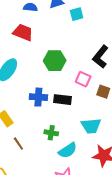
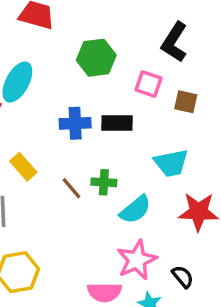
brown line: (18, 144) -> (72, 188), moved

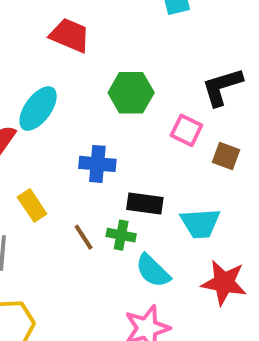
black L-shape: (174, 42) -> (222, 87), turned 33
black rectangle: (117, 123) -> (145, 204), moved
cyan semicircle: (135, 210) -> (153, 271), turned 76

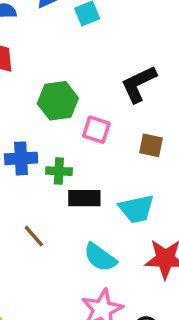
pink square: (186, 130) -> (96, 130), moved
blue cross: (97, 164) -> (21, 158), moved
green cross: (121, 235) -> (59, 171), moved

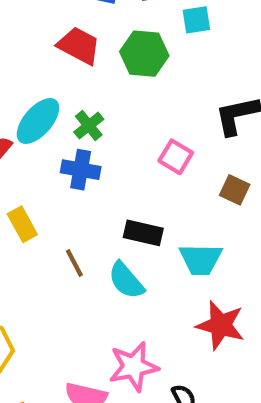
green hexagon: (58, 101) -> (144, 54), moved
green cross: (59, 171) -> (89, 126), moved, turned 35
cyan semicircle: (100, 257) -> (126, 280), moved

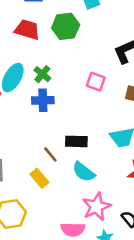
yellow rectangle: (22, 224) -> (39, 178), moved
black rectangle: (143, 233) -> (76, 141), moved
cyan semicircle: (126, 280) -> (84, 172), moved

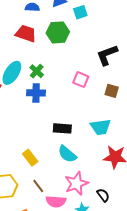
brown line: (50, 154) -> (38, 186), moved

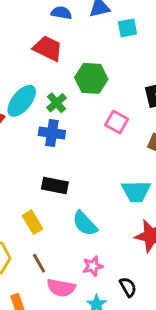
green hexagon: (58, 32) -> (91, 78), moved
black rectangle: (62, 128) -> (55, 186), moved
pink star: (76, 183) -> (93, 266), size x0.6

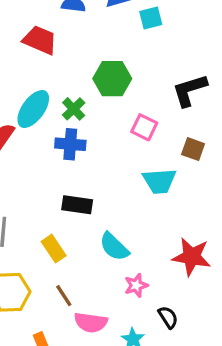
red trapezoid: (48, 48) -> (40, 40), moved
cyan trapezoid: (136, 191) -> (159, 181), moved
pink star: (93, 266) -> (136, 285), moved

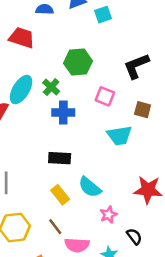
blue cross: (70, 144) -> (63, 112), moved
yellow rectangle: (54, 249) -> (60, 195), moved

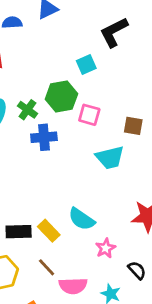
cyan square: (103, 15) -> (86, 65), moved
green hexagon: (78, 62) -> (61, 96), moved
black L-shape: (136, 66) -> (114, 32), moved
black rectangle: (60, 158) -> (19, 232), moved

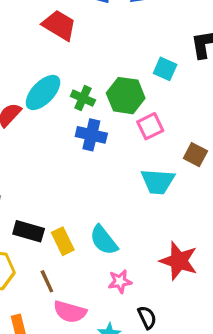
cyan square: (86, 65) -> (165, 69), turned 30
green cross: (27, 110) -> (83, 98), turned -30
pink square: (89, 115) -> (150, 126), turned 30

